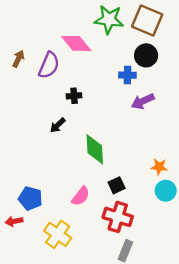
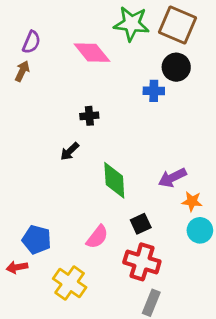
purple semicircle: (49, 65) -> (31, 42), moved, size x0.7
purple arrow: (143, 101) -> (172, 178), moved

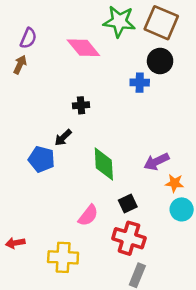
blue pentagon: (37, 240) -> (42, 159), moved
yellow cross: (70, 283) -> (63, 257), turned -32

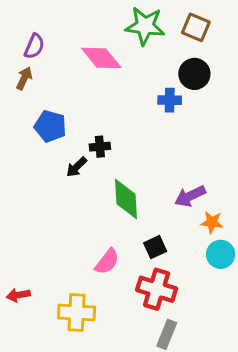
brown square: (161, 23) -> (196, 27), size x0.7
black cross: (81, 105) -> (100, 147), moved
blue pentagon: (42, 159) -> (50, 126), moved

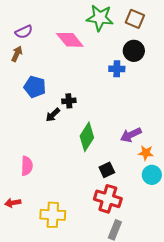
purple semicircle: (34, 46) -> (24, 32), turned 42
green diamond: (126, 199) -> (87, 137), turned 36
pink semicircle: (107, 262) -> (27, 166), moved, turned -36

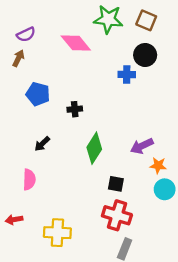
black arrow: (53, 115) -> (42, 144), moved
black square: (107, 170) -> (116, 184), turned 35

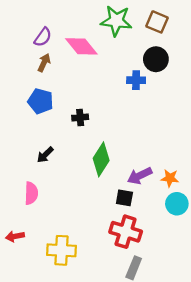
purple semicircle: (26, 34) -> (43, 37), moved, turned -30
brown arrow: (18, 58) -> (44, 63), moved
purple arrow: (142, 146) -> (140, 176), moved

